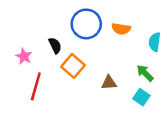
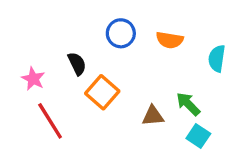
blue circle: (86, 24) -> (121, 33), size x0.7
green arrow: (145, 73) -> (188, 104), moved
red line: (36, 86) -> (50, 121), turned -48

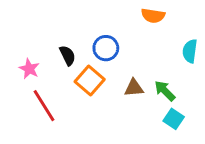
blue circle: (121, 33) -> (106, 48), moved
orange semicircle: (170, 40) -> (153, 16), moved
brown triangle: (153, 116) -> (134, 88), moved

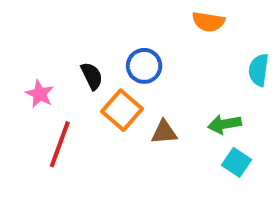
brown triangle: (134, 88) -> (164, 132), moved
green arrow: (165, 91) -> (224, 124), turned -55
red line: (44, 106) -> (60, 144), turned 52

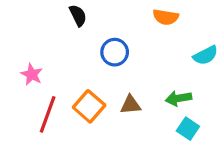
cyan semicircle: (259, 70) -> (206, 55), turned -125
black semicircle: (92, 76) -> (78, 15), moved
orange square: (122, 110) -> (89, 106), moved

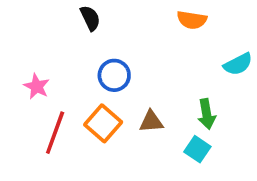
blue circle: (115, 52) -> (114, 75), moved
green arrow: (178, 98) -> (207, 114), turned -90
cyan square: (188, 129) -> (197, 149), moved

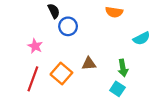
blue circle: (114, 75) -> (68, 26), moved
pink star: (37, 86) -> (35, 46), moved
brown triangle: (151, 122) -> (89, 64), moved

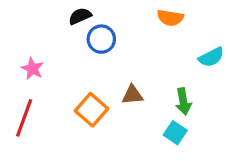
black semicircle: (54, 11) -> (80, 16), turned -88
pink star: (35, 46) -> (32, 69), moved
red line: (33, 79) -> (24, 118), moved

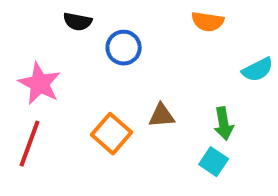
black semicircle: (80, 16) -> (78, 22), moved, turned -145
pink star: (32, 69) -> (40, 84), size x1.5

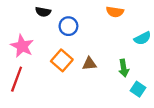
orange square: (112, 134) -> (62, 60), moved
cyan square: (214, 162) -> (138, 89), moved

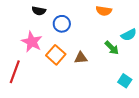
pink star: (22, 46) -> (32, 42), moved
green arrow: (124, 68) -> (112, 48), moved, turned -35

